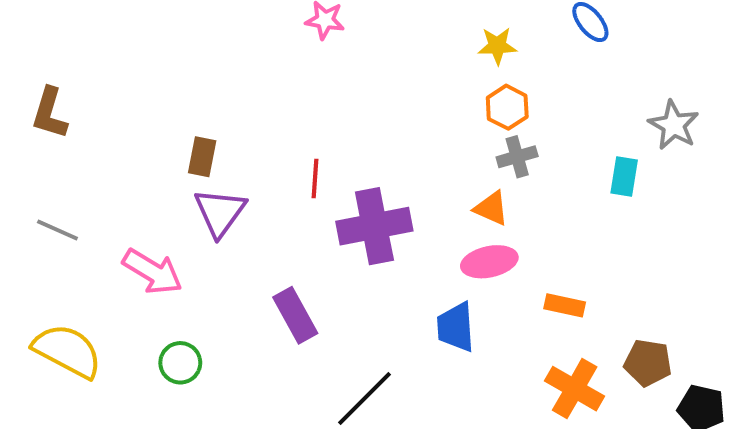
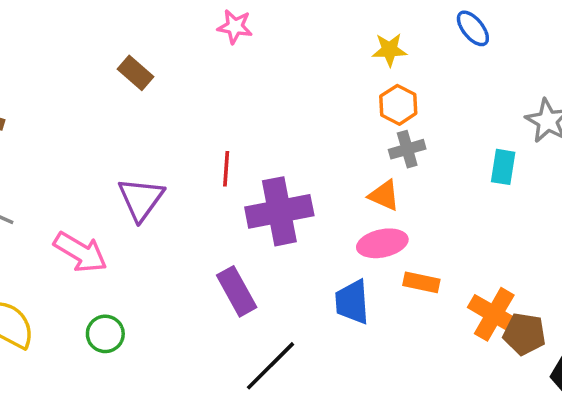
brown rectangle: (202, 157) -> (135, 73), moved, turned -60
orange rectangle: (565, 305) -> (421, 282), moved
purple rectangle: (295, 315) -> (237, 291), moved
orange cross: (575, 389) -> (494, 314), moved

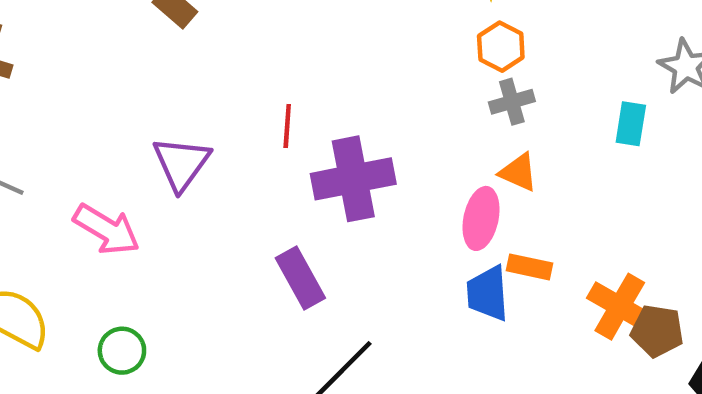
orange triangle: (384, 195) -> (518, 172), moved
pink ellipse: (382, 243) -> (481, 218), turned -66
blue trapezoid: (352, 302) -> (488, 293), moved
green circle: (105, 334) -> (122, 351), moved

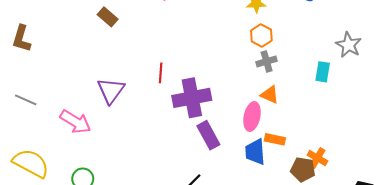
purple rectangle: (300, 278) -> (208, 135), moved
orange cross: (620, 307) -> (317, 158), size x0.7
brown pentagon: (657, 331) -> (303, 169), moved

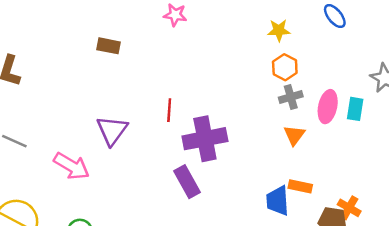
brown rectangle: (108, 17) -> (108, 46), turned -30
orange triangle: (270, 95) -> (294, 135), turned 42
pink ellipse: (252, 116) -> (328, 107), moved
purple rectangle: (208, 135) -> (187, 182), moved

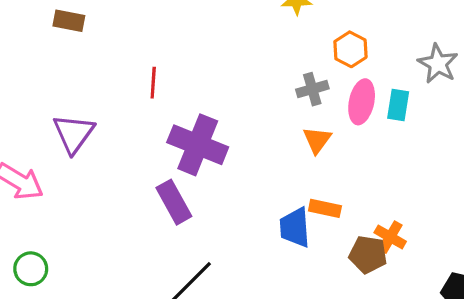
orange hexagon: (285, 67) -> (350, 49), moved
red line: (169, 110) -> (153, 83), moved
purple cross: (205, 139) -> (198, 145), turned 33

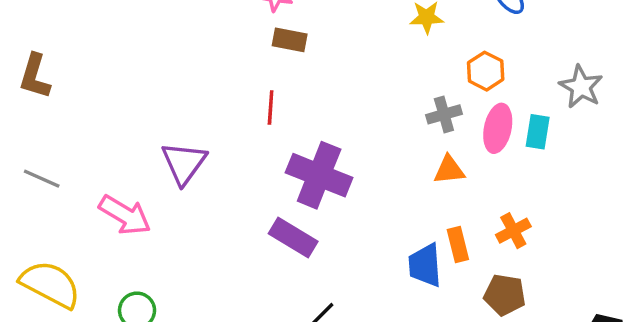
brown rectangle: (69, 21) -> (290, 40), moved
orange triangle: (317, 140) -> (449, 170), turned 48
purple rectangle: (174, 202) -> (293, 238), turned -30
orange rectangle: (325, 208) -> (458, 245), turned 64
orange cross: (390, 237) -> (513, 231), moved, turned 32

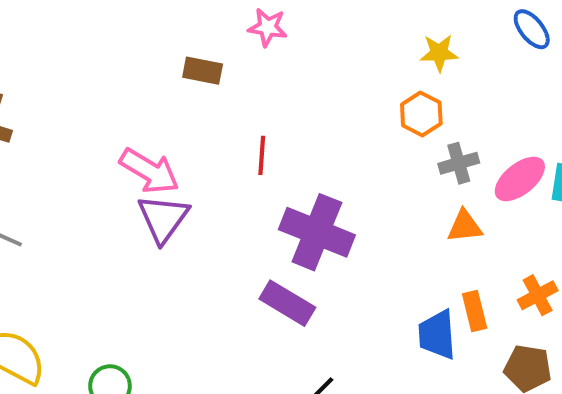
brown rectangle: (290, 40) -> (203, 71), moved
orange hexagon: (486, 71) -> (421, 114), moved
pink ellipse: (498, 128) -> (520, 179), turned 39
pink arrow: (125, 215) -> (149, 171), moved

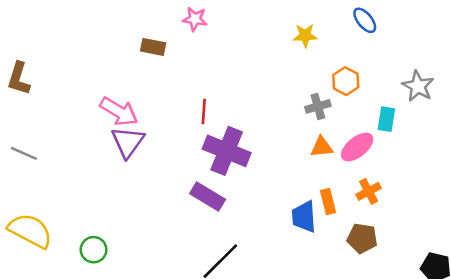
orange hexagon: (421, 114) -> (346, 81), moved
red line: (262, 155) -> (204, 112), moved
pink ellipse: (520, 179) -> (357, 147), moved

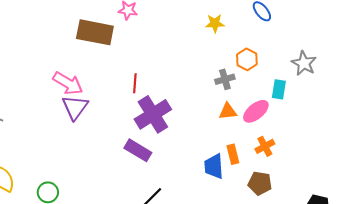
brown rectangle: (153, 47) -> (95, 32), size x1.8
purple cross: (227, 151) -> (153, 114), turned 36

